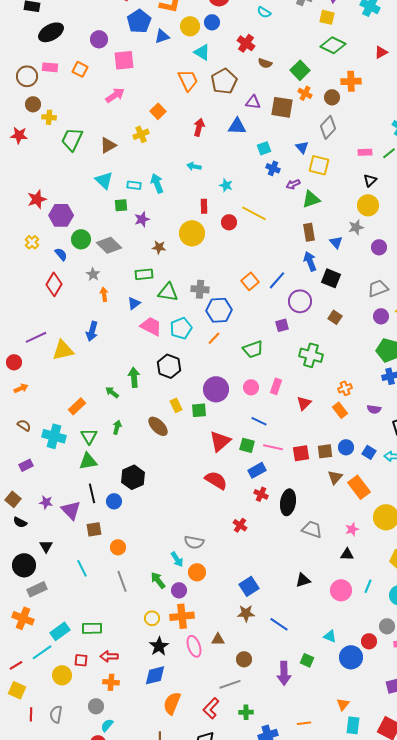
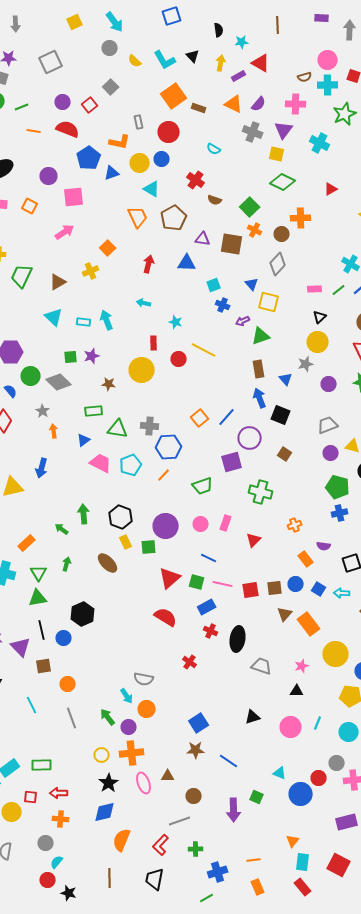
green square: (121, 205) -> (71, 357), moved
purple square: (282, 325) -> (232, 462), size x1.5
black hexagon: (169, 366) -> (121, 517), moved
orange rectangle: (340, 410) -> (306, 559), moved

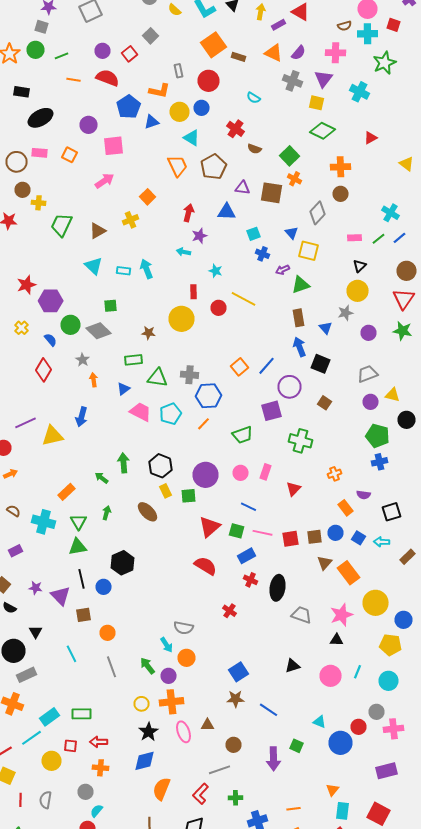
brown circle: (282, 234) -> (340, 194), moved
purple star: (92, 356) -> (200, 236), moved
pink star: (302, 666) -> (342, 615), size x1.6

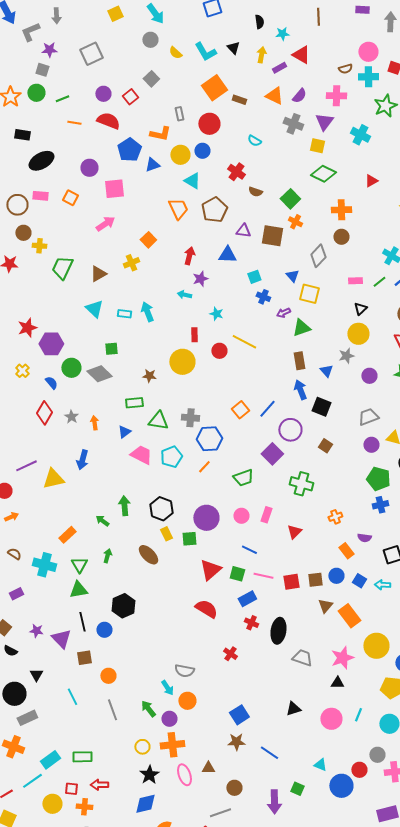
gray star: (82, 360) -> (71, 417), moved
purple square: (272, 411) -> (272, 454), turned -30
orange cross: (100, 768) -> (84, 807), moved

